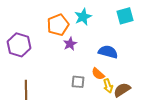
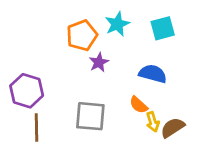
cyan square: (125, 16) -> (163, 28), moved
purple hexagon: (19, 45) -> (27, 91), moved
gray square: (78, 82) -> (90, 116), moved, size x1.6

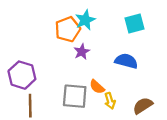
cyan star: (117, 24) -> (85, 20), moved
orange semicircle: (139, 105) -> (97, 87), moved
yellow arrow: (153, 122) -> (110, 101), moved

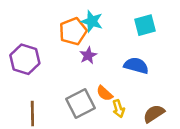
cyan star: (85, 20) -> (92, 21), turned -30
purple hexagon: (22, 75) -> (25, 59), moved
gray square: (75, 96) -> (81, 103), turned -32

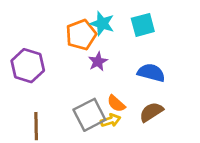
cyan square: (145, 25) -> (143, 25), moved
yellow arrow: (118, 109) -> (111, 120), moved, turned -90
brown semicircle: (154, 114) -> (151, 112), moved

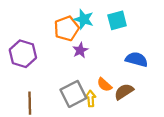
blue semicircle: (151, 73) -> (137, 59), moved
orange semicircle: (116, 104) -> (104, 85), moved
yellow arrow: (111, 120) -> (91, 98), turned -77

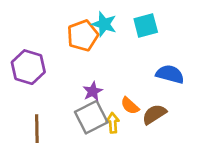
purple star: (80, 50) -> (93, 91), moved

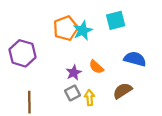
cyan star: (104, 24) -> (83, 31), moved, turned 30
orange semicircle: (130, 106) -> (96, 67), moved
gray square: (91, 117) -> (72, 93), size x0.6

